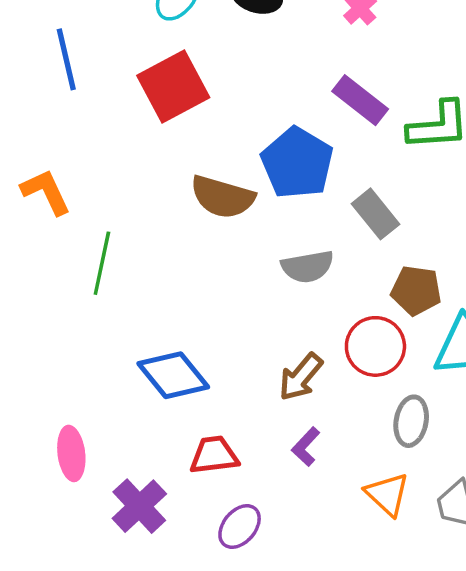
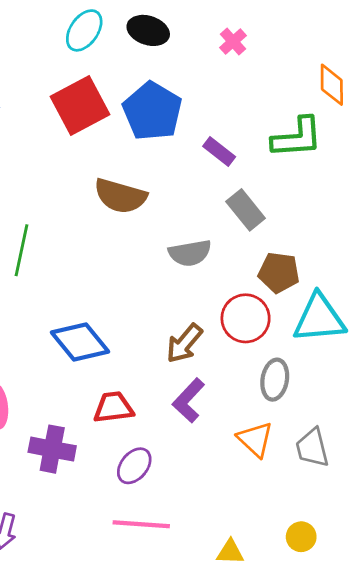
purple rectangle: (360, 100) -> (219, 151), moved, size x0.7
blue pentagon: (297, 163) -> (152, 111), moved
purple L-shape: (306, 447) -> (189, 400), size x1.4
purple cross: (139, 506) -> (52, 449), turned -36

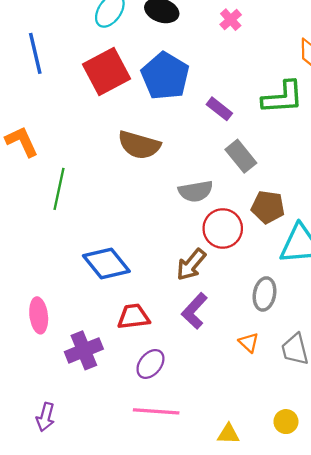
red circle: (246, 318) -> (223, 228), moved
orange triangle: (255, 439) -> (249, 343), size x0.7
purple cross: (52, 449) -> (84, 350), turned -33

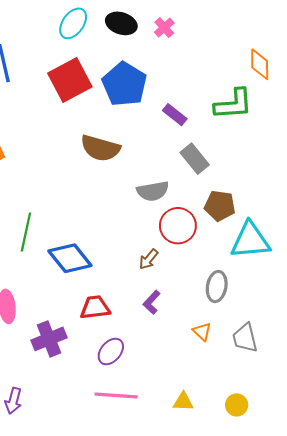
pink cross: (231, 20) -> (164, 28), moved
green line: (59, 189) -> (26, 232), moved
brown arrow: (191, 265) -> (149, 259), size x0.7
purple L-shape: (195, 311) -> (152, 302), size x0.7
yellow triangle: (228, 434) -> (183, 402), moved

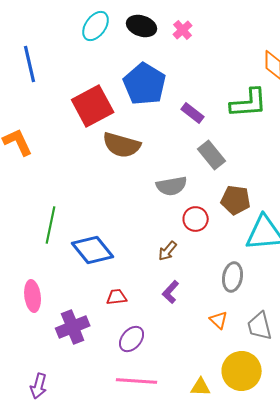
red square: (70, 80) -> (93, 106), moved
red circle: (178, 226) -> (196, 219), size x0.7
red trapezoid: (95, 307) -> (117, 297), size x0.7
yellow circle: (237, 405) -> (242, 371), moved, size x1.8

